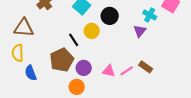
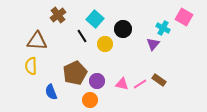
black line: (74, 40) -> (82, 36), moved
blue semicircle: (31, 73) -> (51, 92), moved

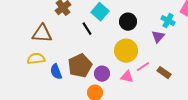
yellow circle: (105, 44) -> (126, 51), moved, size x1.5
yellow semicircle: (31, 66) -> (36, 59), turned 84
pink line: (140, 84) -> (143, 67), moved
blue semicircle: (51, 92) -> (56, 72), moved

